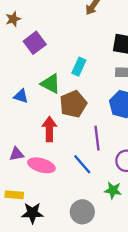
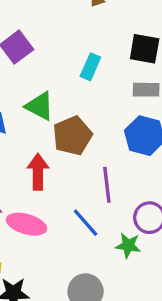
cyan rectangle: (79, 67) -> (90, 67), moved
green star: (113, 190) -> (128, 246), moved

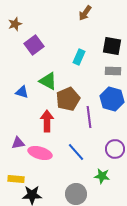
purple line: (107, 185) -> (89, 117), moved
green star: (128, 246) -> (102, 176), moved

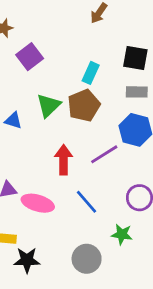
green triangle: (48, 81) -> (49, 105), turned 48
brown pentagon: (68, 99) -> (84, 105), moved
purple line: (89, 117) -> (104, 154), turned 65
red arrow: (47, 121) -> (64, 160), moved

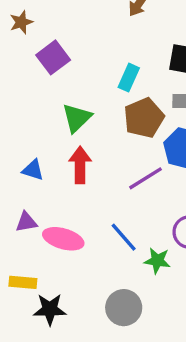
brown pentagon: (84, 105) -> (144, 118), moved
blue triangle: (13, 120) -> (33, 170), moved
red arrow: (64, 160) -> (80, 165), moved
green star: (122, 234) -> (157, 261), moved

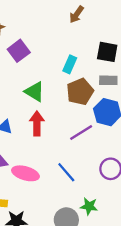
green triangle: (77, 118) -> (35, 92), turned -45
green star: (157, 261) -> (89, 206), moved

